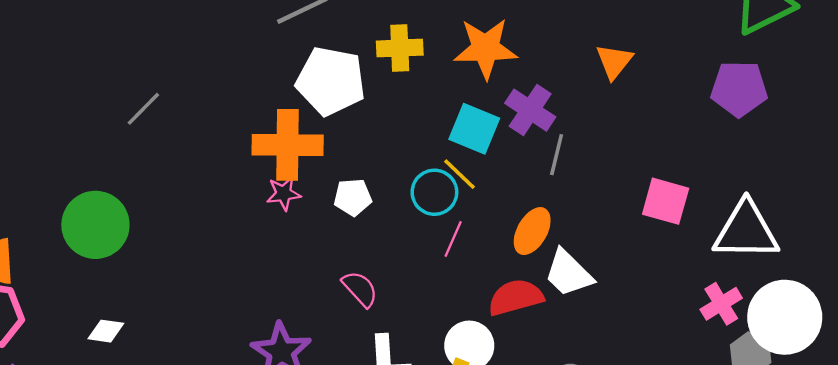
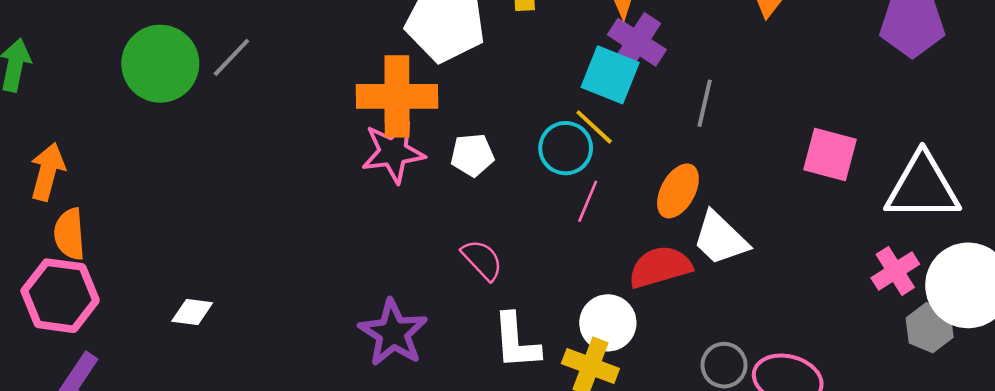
purple cross: (530, 110) -> (637, 42), moved
pink star: (284, 194) -> (393, 152), size x1.6
green circle: (95, 225) -> (160, 64), moved

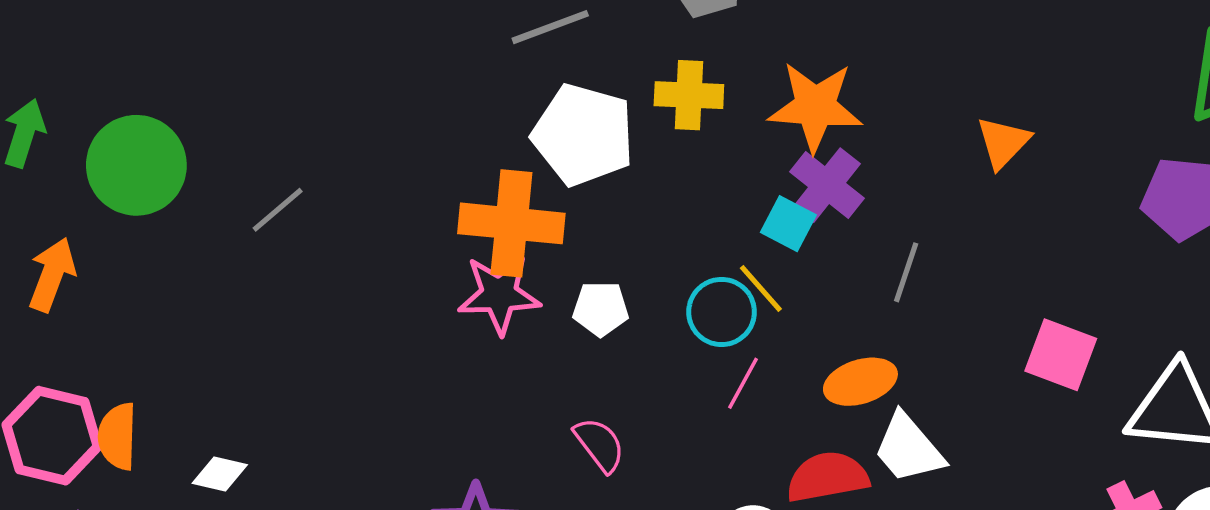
gray line: (231, 57) -> (278, 210), moved
green circle: (160, 64) -> (136, 165), moved
cyan square: (610, 75) -> (788, 224), size x0.7
orange ellipse: (678, 191) -> (860, 382), turned 38
orange semicircle: (70, 234) -> (118, 436), moved

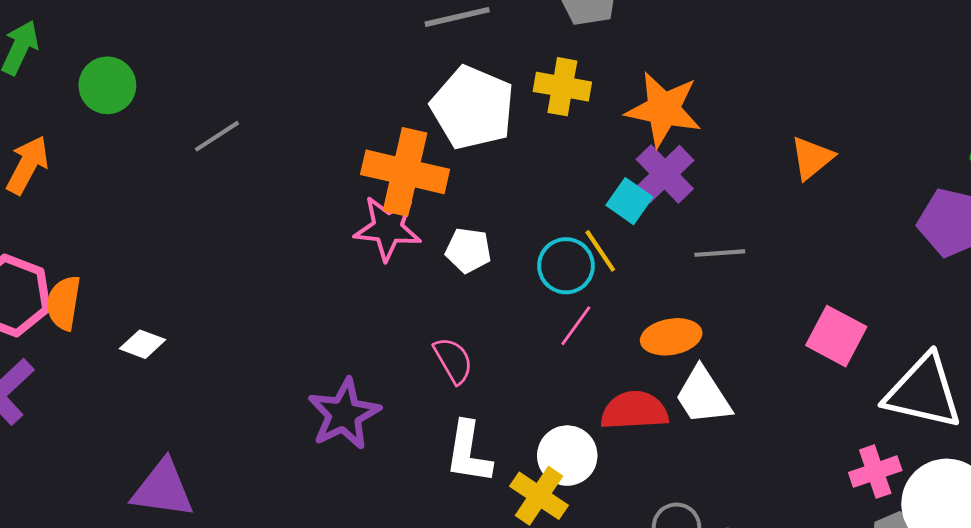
green circle: (136, 165) -> (107, 85), size x0.7
gray line: (906, 272) -> (720, 253), turned 60

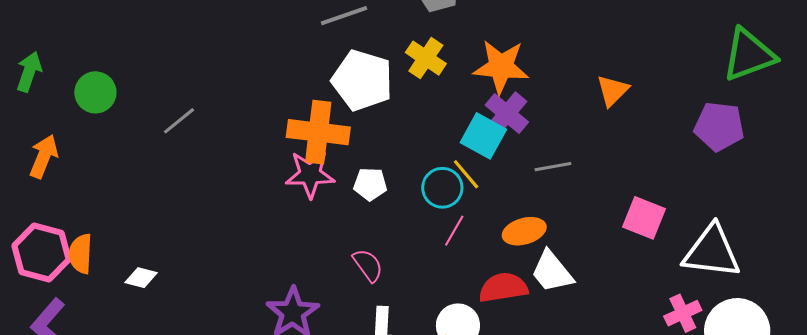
yellow cross: (562, 87) -> (426, 58), turned 30
cyan square: (629, 201) -> (483, 136), size x1.4

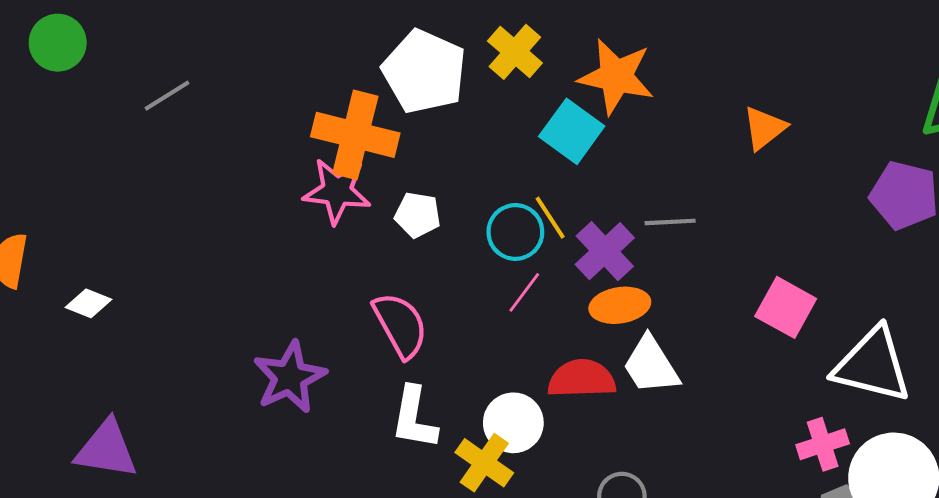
purple cross: (507, 114) -> (605, 251), moved
cyan square: (483, 136) -> (572, 131), moved
pink semicircle: (368, 265) -> (400, 325), size x1.4

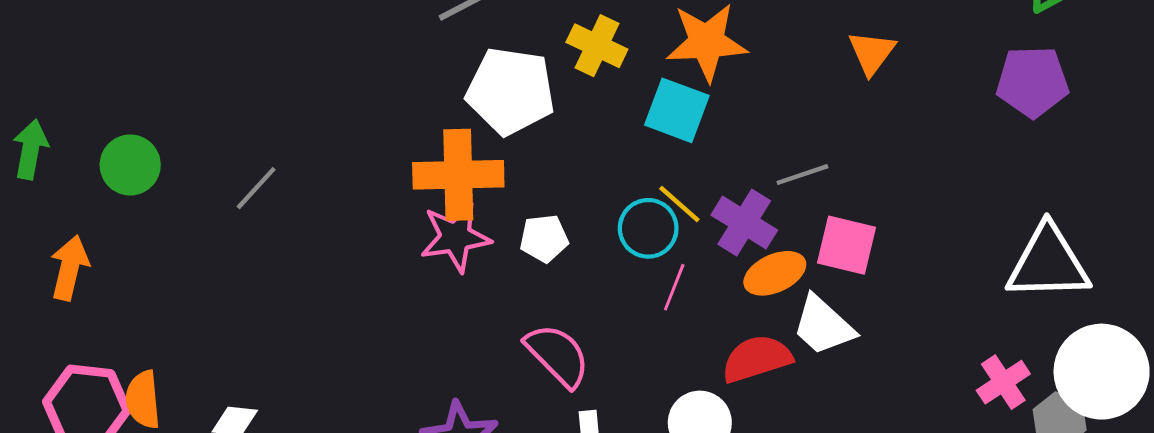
pink square: (786, 307) -> (847, 245), moved
pink cross: (823, 444) -> (1003, 382), moved

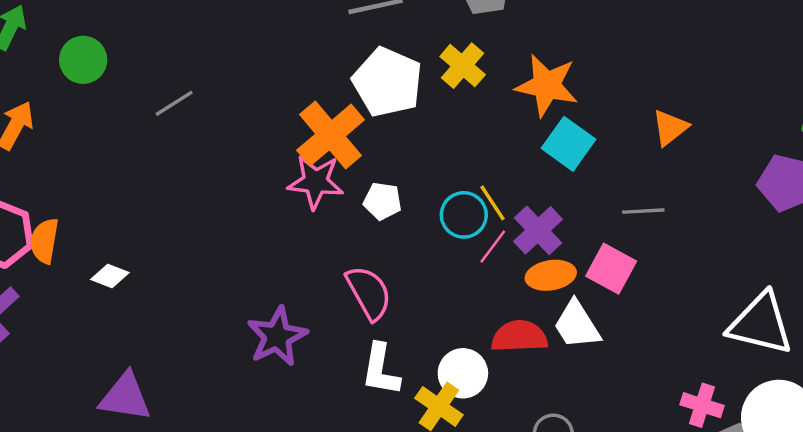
cyan square: (677, 110) -> (568, 144), moved
orange cross: (458, 175) -> (331, 135), turned 36
gray line: (802, 175) -> (643, 211), moved
pink line: (674, 287) -> (493, 247), moved
pink cross: (1003, 382) -> (702, 405), turned 36

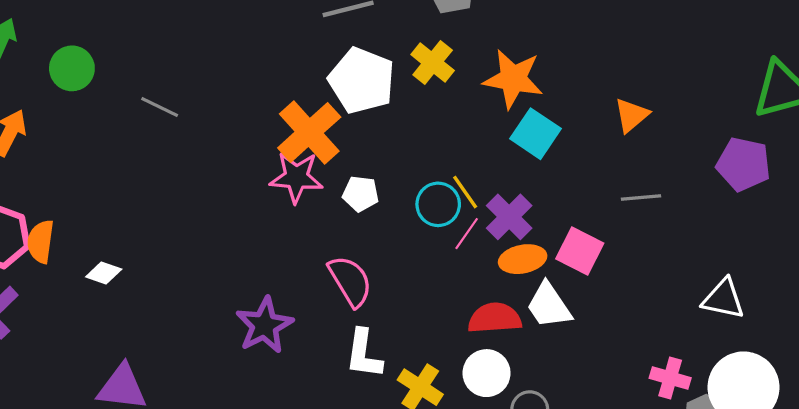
gray line: (174, 103) -> (160, 107), turned 60
gray line: (643, 211) -> (641, 198), moved
white triangle: (761, 324) -> (723, 299), size x0.7
white circle: (463, 373) -> (487, 373), moved

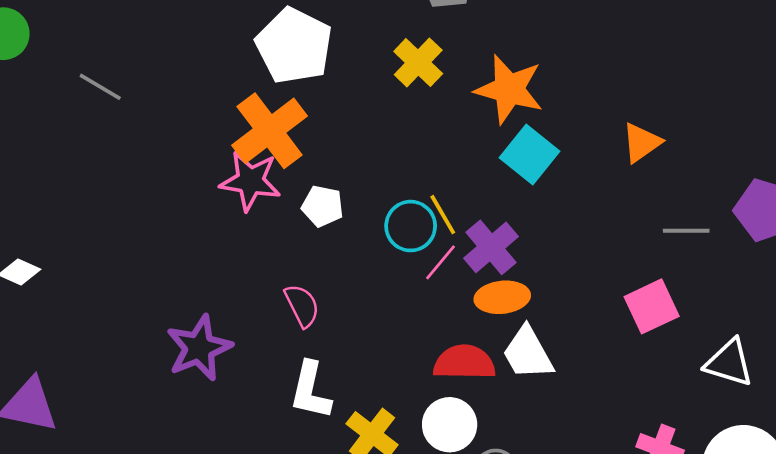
white pentagon: (362, 81) -> (294, 46), moved
gray line: (641, 198) -> (686, 231), moved
pink square: (580, 251) -> (652, 306), moved, turned 33
pink semicircle: (350, 281) -> (302, 306), size x0.7

